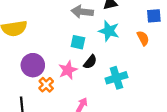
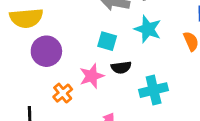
black semicircle: (90, 62) -> (121, 67), turned 40
purple circle: (33, 65) -> (46, 51), moved

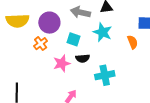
purple circle: (46, 51) -> (49, 23), moved
orange cross: (63, 93) -> (41, 44), moved

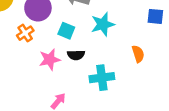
cyan star: (102, 32) -> (103, 24), turned 30
orange semicircle: (133, 42) -> (138, 54), moved

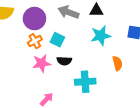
cyan star: (103, 24) -> (101, 36), moved
orange cross: (25, 33) -> (35, 41), moved

